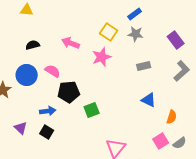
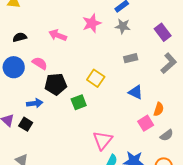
yellow square: (109, 32) -> (96, 78), moved
pink star: (102, 57) -> (92, 23), moved
black square: (47, 132) -> (26, 124), moved
pink square: (161, 141) -> (146, 123), moved

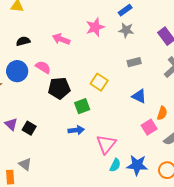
blue arrow: (35, 103) -> (76, 130), moved

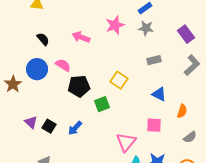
black semicircle: (23, 41) -> (43, 39), turned 64
pink square: (149, 127) -> (154, 125), moved, turned 35
blue arrow: (76, 130) -> (75, 128), moved, turned 140

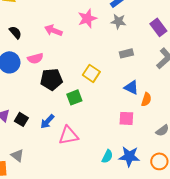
pink semicircle: (63, 65) -> (35, 58), turned 133
orange semicircle: (182, 111) -> (146, 99), moved
pink triangle: (126, 142) -> (68, 135), moved, turned 40

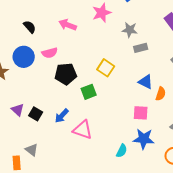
gray star: (118, 21) -> (130, 30), moved
pink triangle: (68, 135) -> (83, 130), turned 30
blue star: (129, 156) -> (144, 139), moved

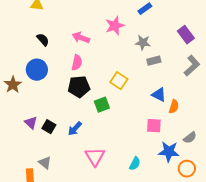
pink semicircle: (50, 53) -> (77, 63), moved, turned -63
pink triangle: (83, 130) -> (95, 157), moved, turned 40
blue star: (144, 139) -> (169, 152), moved

